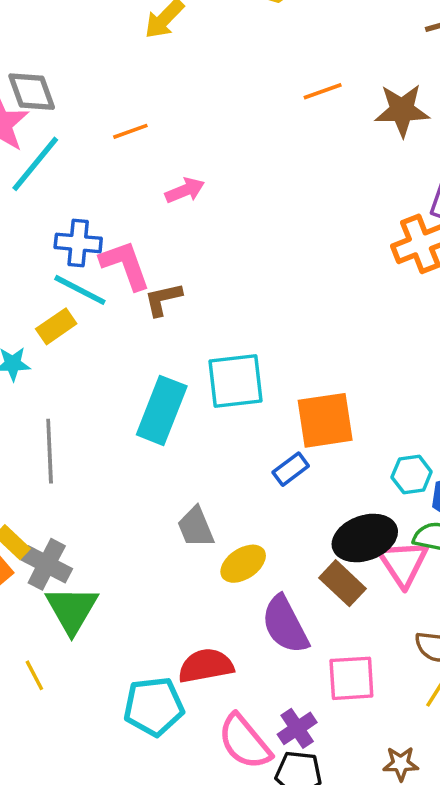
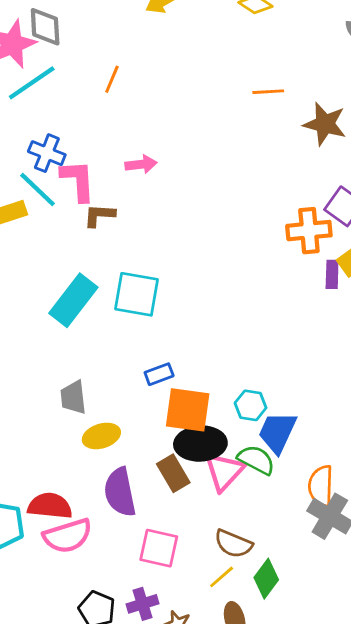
orange line: (130, 131) -> (112, 79), turned -64
pink arrow: (185, 190) -> (141, 164), moved
orange square: (325, 420) -> (188, 410), moved
purple cross: (297, 728) -> (142, 604), moved
pink semicircle: (245, 742) -> (68, 536), moved, turned -84

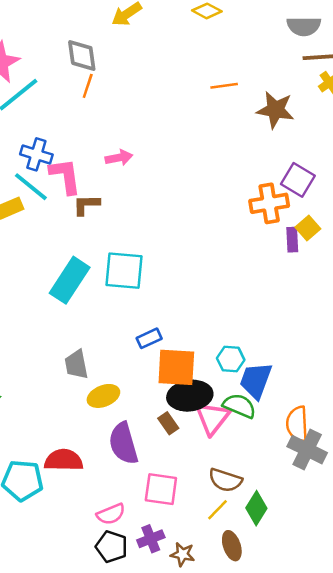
gray diamond: (45, 27) -> (82, 55), moved
brown rectangle: (173, 473) -> (168, 423), size x0.7
pink semicircle: (68, 536) -> (111, 514), moved, size x0.7

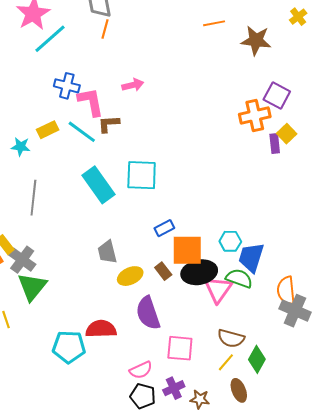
cyan line: (31, 187) -> (82, 132), moved
cyan rectangle: (70, 280) -> (98, 185), turned -66
brown rectangle: (168, 423) -> (163, 271), moved

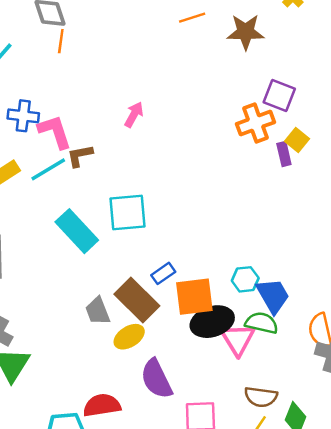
pink arrow: (133, 85) -> (134, 115), moved, turned -40
cyan line: (82, 132) -> (48, 169), turned -60
blue trapezoid: (251, 257) -> (273, 296), turned 140
brown rectangle: (163, 271) -> (137, 300), moved, size x2.0

